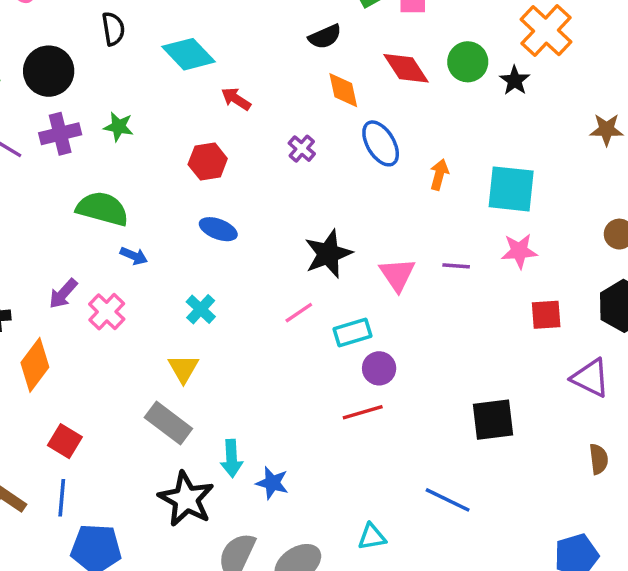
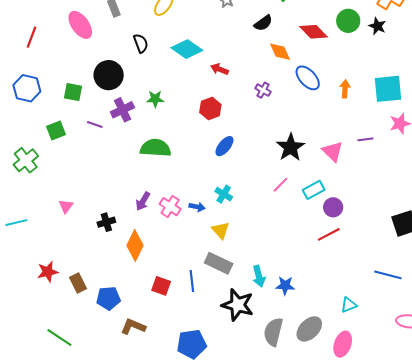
blue ellipse: (218, 229) -> (224, 146), turned -60
blue arrow: (134, 256) -> (197, 207), moved
blue line: (62, 498) -> (192, 281), moved

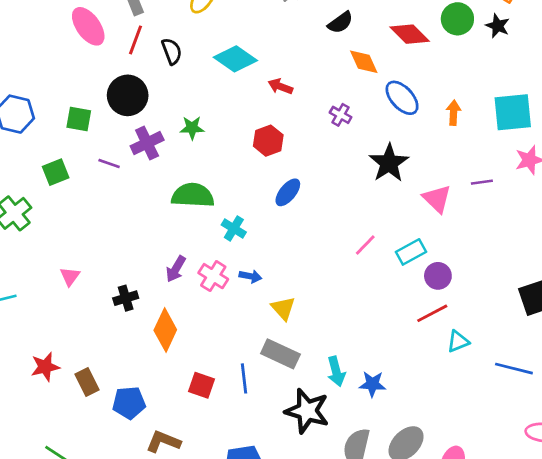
red line: (32, 37) -> (136, 40), moved
black star: (291, 147) -> (389, 163), moved
cyan cross: (224, 194) -> (234, 229), moved
cyan triangle: (349, 305) -> (458, 341), moved

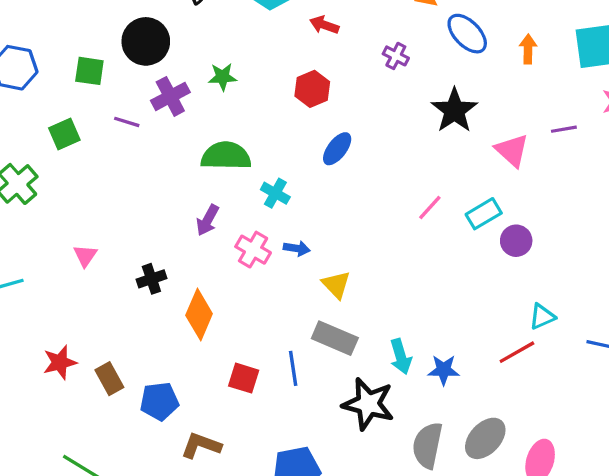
purple arrow: (176, 269) -> (207, 220), moved
red line: (432, 313) -> (517, 352), moved

